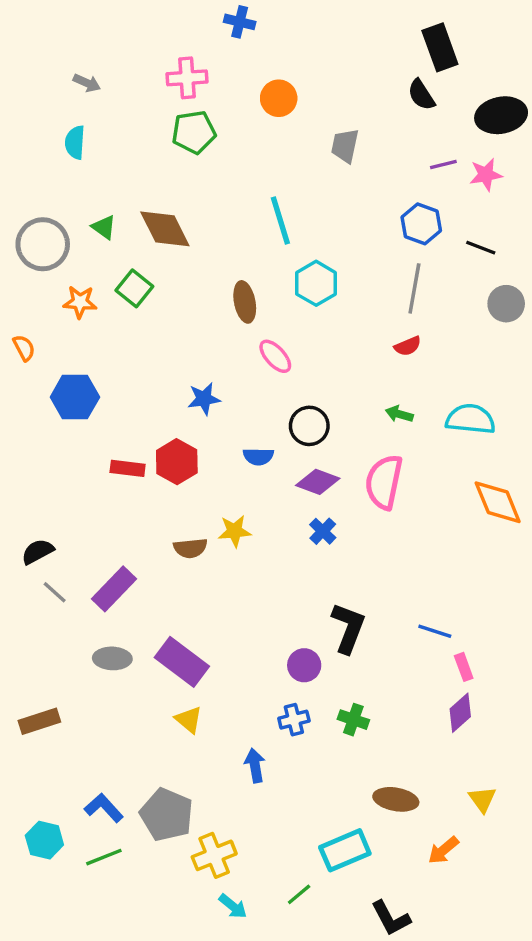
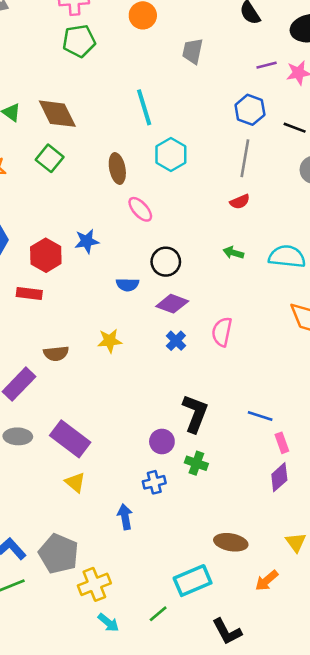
green square: (134, 288) -> (50, 158), moved
red hexagon: (177, 462) -> (46, 255), moved
pink semicircle: (384, 482) -> (222, 332), moved, size x0.7
brown semicircle: (190, 548) -> (56, 353), moved
green cross: (353, 720) -> (196, 463), moved

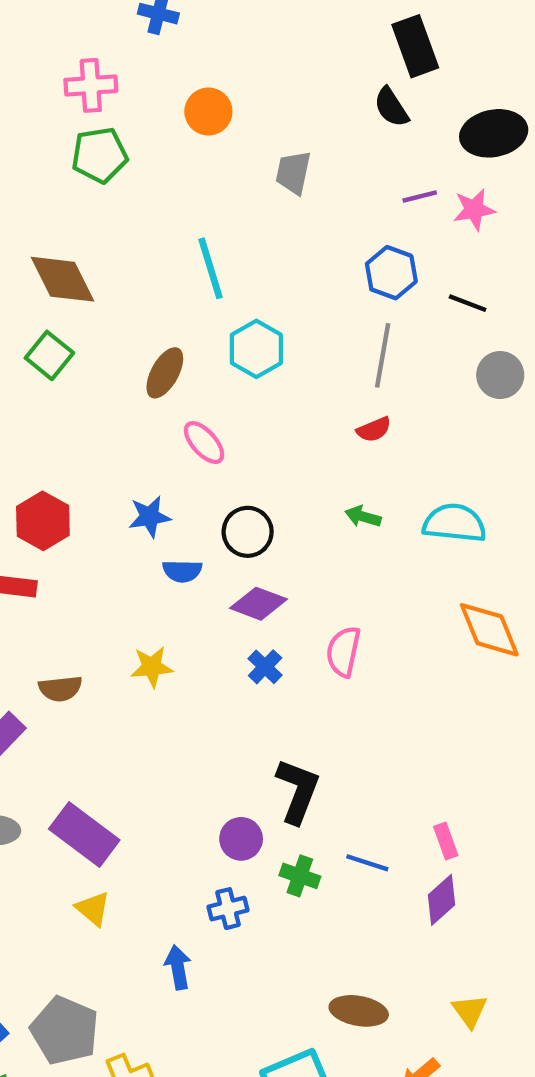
brown ellipse: (117, 168) -> (165, 373), turned 40
blue star: (87, 241) -> (150, 517), moved
blue line: (260, 416) -> (367, 863), moved

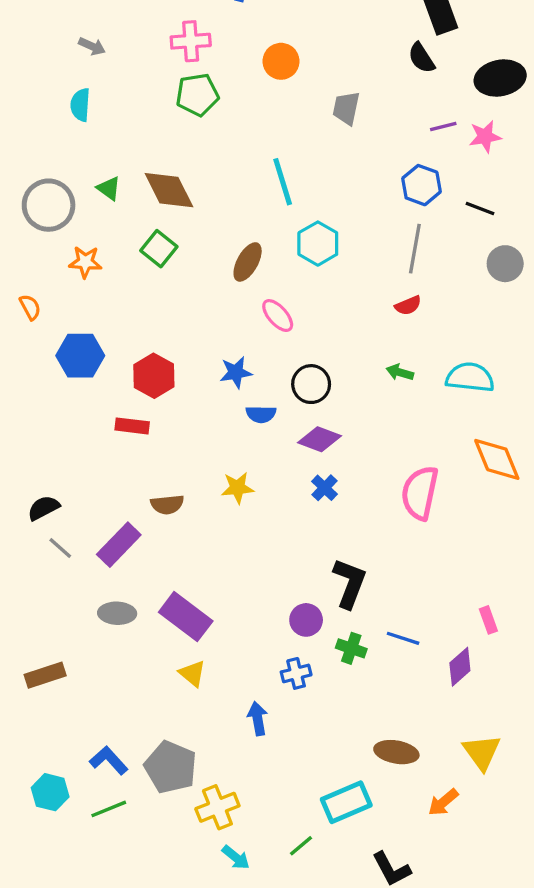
pink semicircle: (343, 652) -> (420, 493), moved, size x1.4
pink rectangle: (446, 841) -> (488, 620), moved
yellow triangle: (470, 1011) -> (482, 752), size x1.4

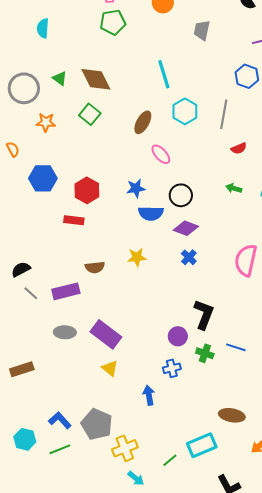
gray line: (415, 249) -> (224, 114), moved
blue semicircle: (261, 414) -> (151, 213), size x1.4
purple rectangle: (119, 545) -> (66, 291), turned 32
green line: (301, 846) -> (170, 460), moved

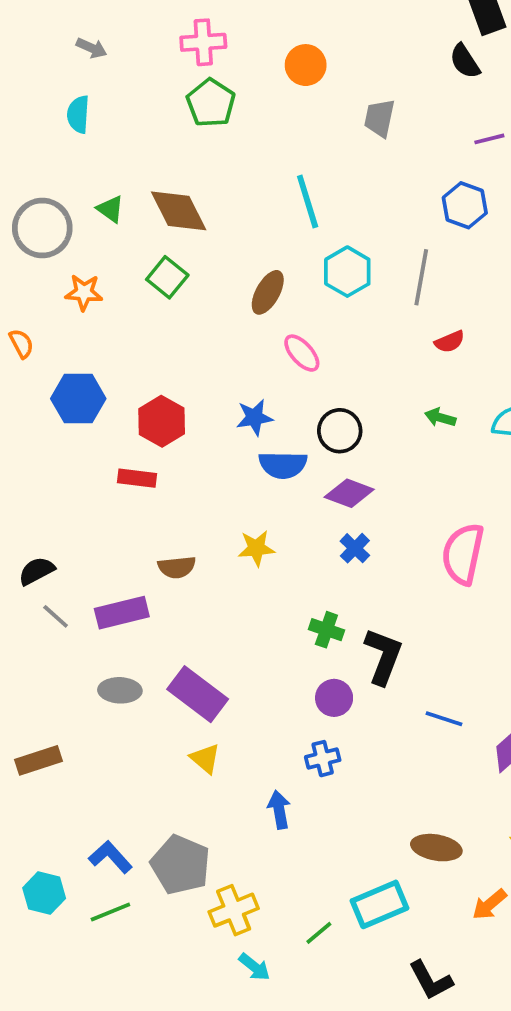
green pentagon: (113, 22) -> (211, 103), turned -30
green cross: (205, 353) -> (326, 630), moved

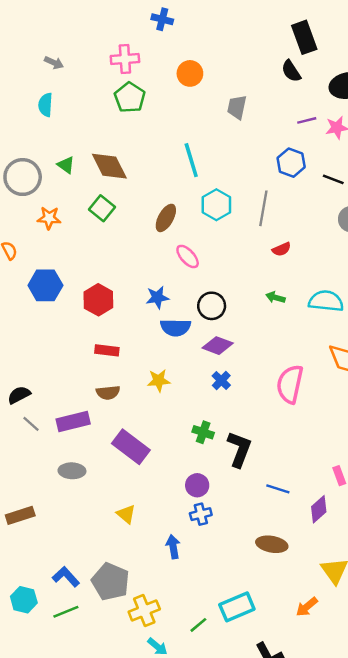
red rectangle: (137, 478) -> (107, 350), moved
purple rectangle: (198, 694) -> (131, 447), moved
purple circle: (334, 698) -> (197, 485), moved
brown ellipse: (436, 848) -> (272, 544), moved

